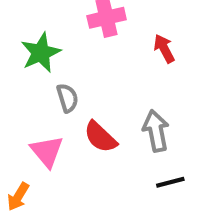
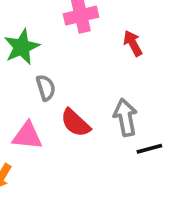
pink triangle: (47, 151) -> (27, 136), turned -44
black line: (170, 182) -> (149, 149), moved

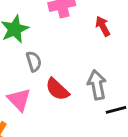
pink triangle: (27, 136) -> (19, 100), turned 40

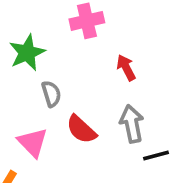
red arrow: (103, 26) -> (126, 68), moved

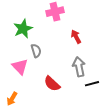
red semicircle: (81, 129) -> (52, 84), moved
pink triangle: (33, 142) -> (20, 67), moved

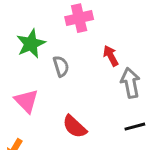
gray semicircle: (36, 51) -> (61, 66), moved
gray arrow: (79, 67) -> (130, 83), moved

